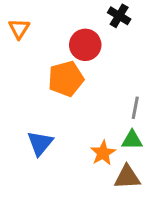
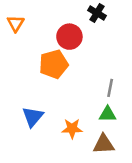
orange star: (103, 153) -> (72, 129), moved, turned 30

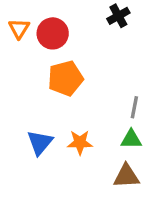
black cross: (97, 13) -> (118, 16), turned 30
red circle: (69, 37) -> (53, 33), moved
orange star: (72, 129) -> (80, 142), moved

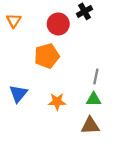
red circle: (53, 33) -> (58, 24), moved
blue triangle: (40, 142) -> (18, 94), moved

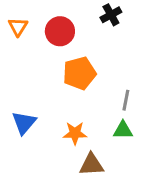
red circle: (58, 24) -> (60, 31), moved
orange pentagon: (47, 56) -> (79, 73), moved
brown triangle: (90, 126) -> (91, 165), moved

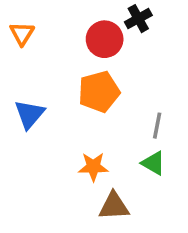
red circle: (60, 31) -> (105, 39), moved
blue triangle: (24, 123) -> (30, 114), moved
green triangle: (123, 130) -> (153, 163), turned 30

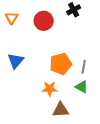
red circle: (105, 39) -> (44, 21), moved
orange pentagon: (99, 92) -> (61, 64), moved

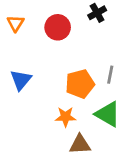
gray line: (84, 67) -> (110, 75), moved
green triangle: (82, 87) -> (108, 114), size x1.5

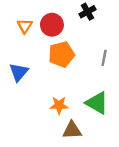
orange triangle: (16, 23) -> (25, 26), moved
gray line: (110, 75) -> (104, 58), moved
orange pentagon: (80, 84) -> (61, 54), moved

